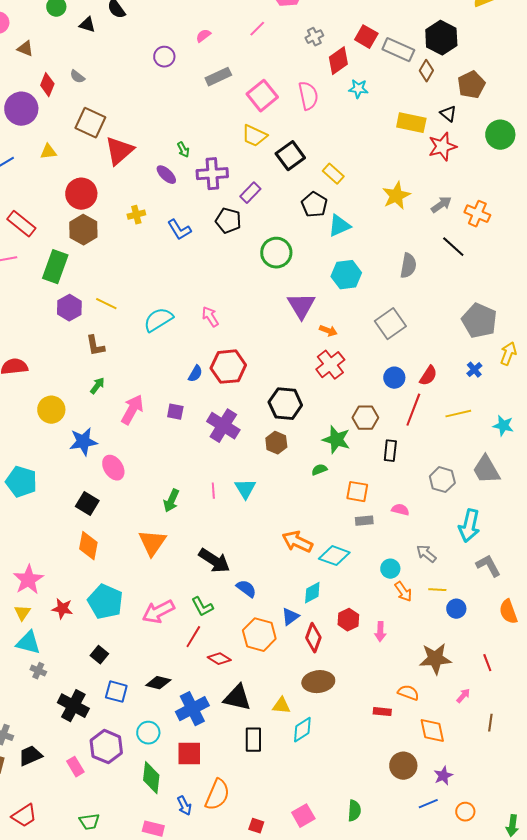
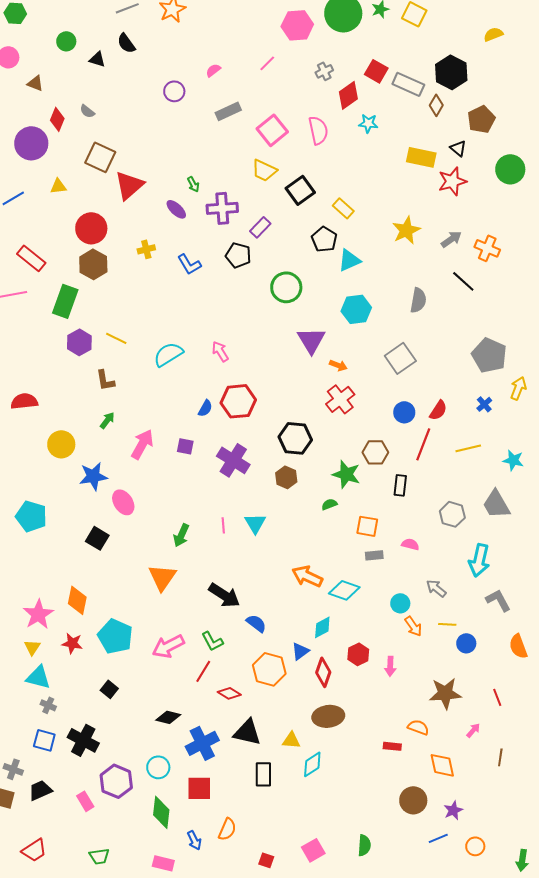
orange diamond: (88, 546) -> (77, 600), moved
blue square: (116, 692) -> (44, 740), moved
orange semicircle: (217, 795) -> (227, 829), size x0.7

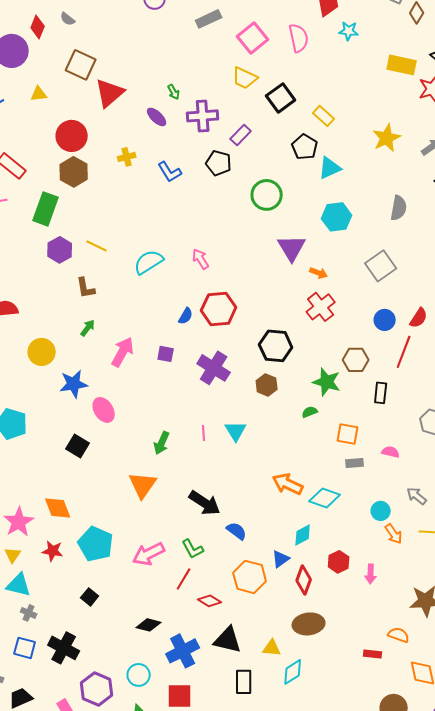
orange diamond: (77, 600) -> (58, 508), turned -32

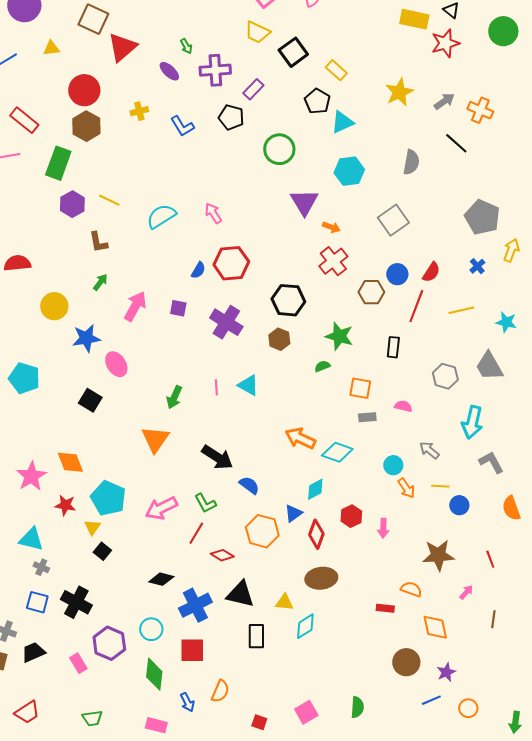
brown hexagon: (356, 360) -> (371, 292), moved
cyan triangle: (236, 431) -> (248, 385), turned -30
yellow triangle: (13, 555) -> (92, 527), moved

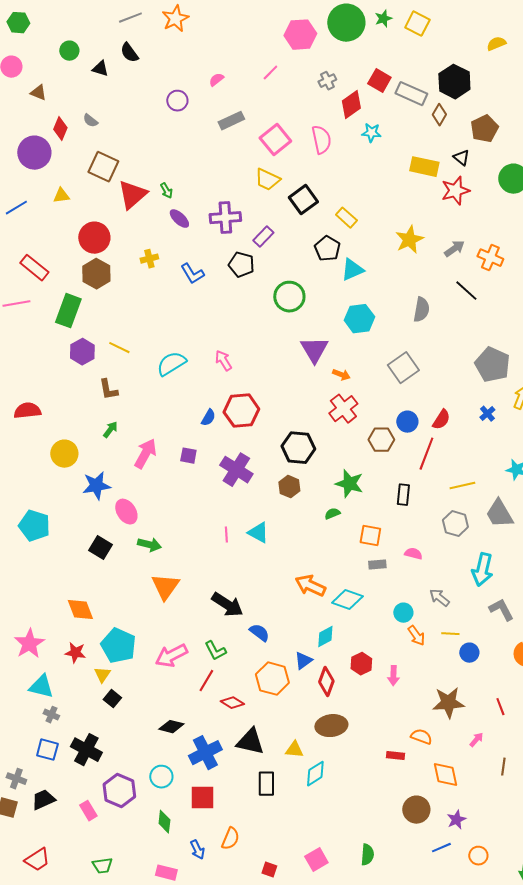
green arrow: (186, 46) -> (166, 191), moved
yellow line: (461, 310) -> (462, 486), moved
green arrow: (174, 397) -> (149, 545), moved, turned -100
pink star: (31, 476) -> (29, 644), moved
green diamond: (154, 674) -> (164, 822), size x0.7

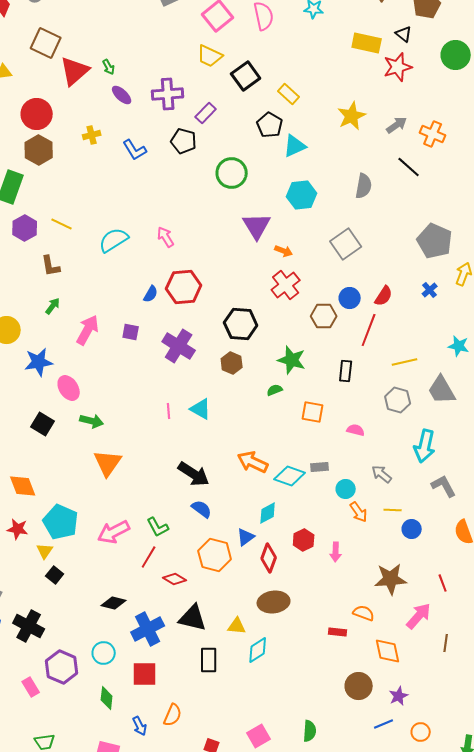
gray rectangle: (377, 565) -> (320, 467), moved
black arrow: (227, 605) -> (194, 474), moved
pink arrow: (476, 740) -> (419, 616), size x1.8

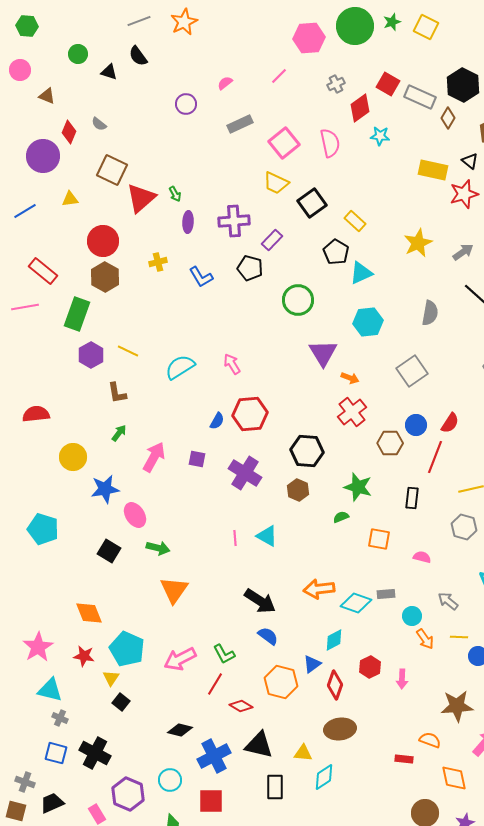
purple ellipse: (122, 95) -> (188, 222), turned 50
orange arrow: (253, 462) -> (319, 589), turned -32

